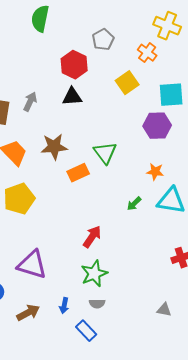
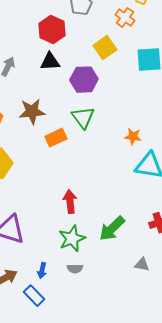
purple hexagon: (157, 126) -> (84, 80), moved
green arrow: (134, 204) -> (112, 229), moved, size x1.8
red arrow: (92, 237) -> (70, 202), turned -40
gray triangle: (164, 310) -> (142, 265), moved
blue rectangle: (86, 331) -> (34, 296), moved

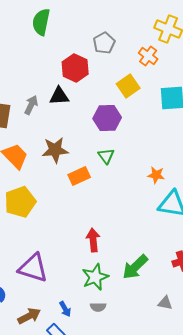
black triangle: (50, 62) -> (59, 96), moved
green triangle: (83, 118) -> (106, 156), size x0.7
blue arrow: (42, 271) -> (65, 309), turned -42

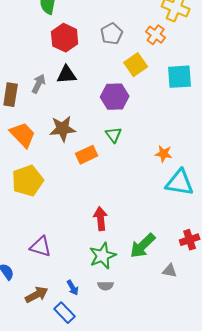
gray pentagon: (104, 43) -> (112, 34), moved
red hexagon: (75, 68) -> (65, 38), moved
purple triangle: (33, 268) -> (41, 247), size x0.7
gray triangle: (165, 303) -> (170, 271), moved

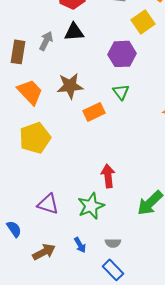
green star: (103, 256) -> (91, 206), moved
blue rectangle: (65, 313) -> (113, 270), moved

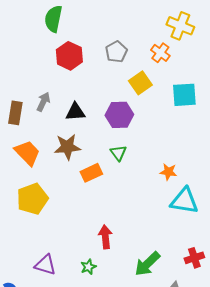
black triangle: (74, 32) -> (75, 112), moved
green star: (91, 206) -> (88, 267), size x0.6

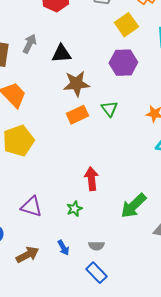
purple hexagon: (119, 115) -> (123, 63), moved
brown star: (67, 147) -> (76, 84), moved
green triangle: (118, 153) -> (109, 109), moved

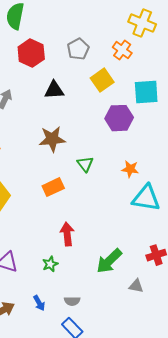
black triangle: (61, 54) -> (54, 90), moved
purple hexagon: (123, 63) -> (119, 118), moved
orange rectangle: (77, 115) -> (53, 187), moved

